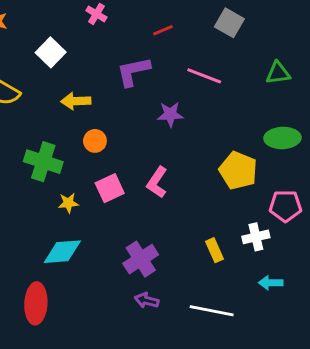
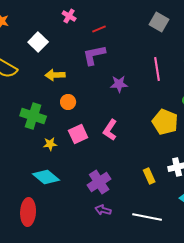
red line: (163, 30) -> (99, 29), moved
pink line: (204, 76) -> (157, 69), moved, turned 60
cyan diamond: (62, 252) -> (46, 177), turned 44

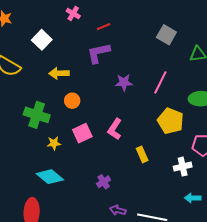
gray square: (159, 22) -> (166, 35), moved
pink line: (157, 69) -> (160, 82), moved, turned 35
yellow rectangle: (149, 176) -> (142, 154), moved
purple cross: (99, 182) -> (104, 182), size x0.6
purple arrow: (103, 210) -> (118, 210), moved

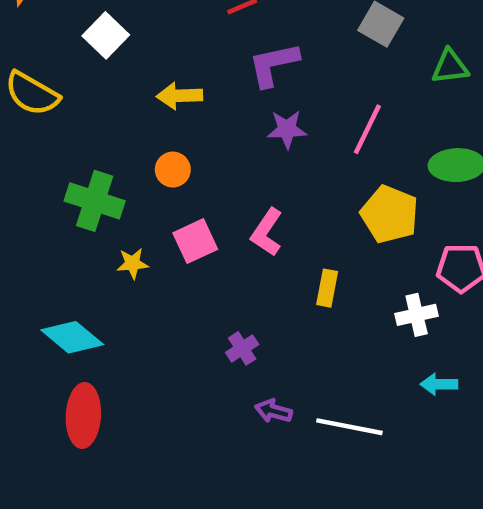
purple L-shape: (99, 53) -> (273, 64), moved
yellow arrow: (59, 73) -> (180, 96), moved
yellow rectangle: (142, 154) -> (327, 288), turned 35
cyan diamond: (50, 177) -> (72, 337), moved

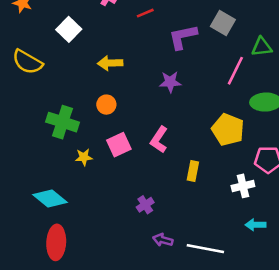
purple L-shape: (273, 64) -> (183, 37), moved
pink line: (367, 129) -> (235, 71), moved

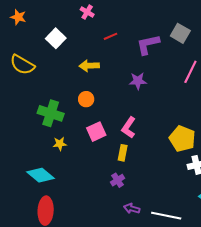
red line: (145, 13) -> (110, 36), moved
yellow pentagon: (228, 130) -> (182, 139), moved
yellow star: (84, 157) -> (60, 144), moved
yellow rectangle: (193, 171) -> (123, 153), moved

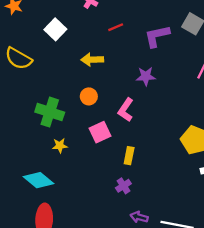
pink L-shape: (129, 128) -> (126, 110), moved

